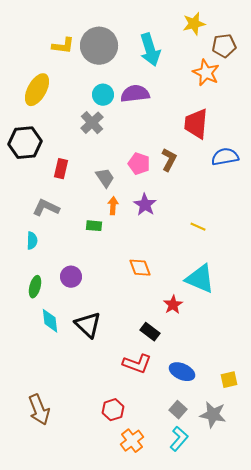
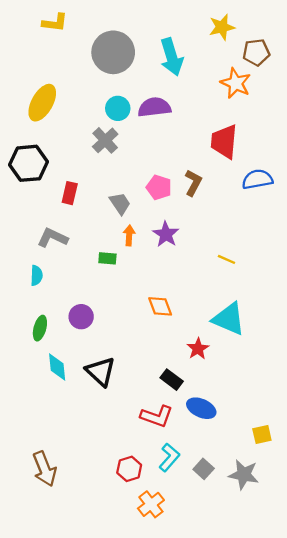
yellow L-shape: (63, 46) -> (55, 23), moved
blue ellipse: (182, 372) -> (201, 408), moved
cyan L-shape: (179, 439) -> (169, 457), moved

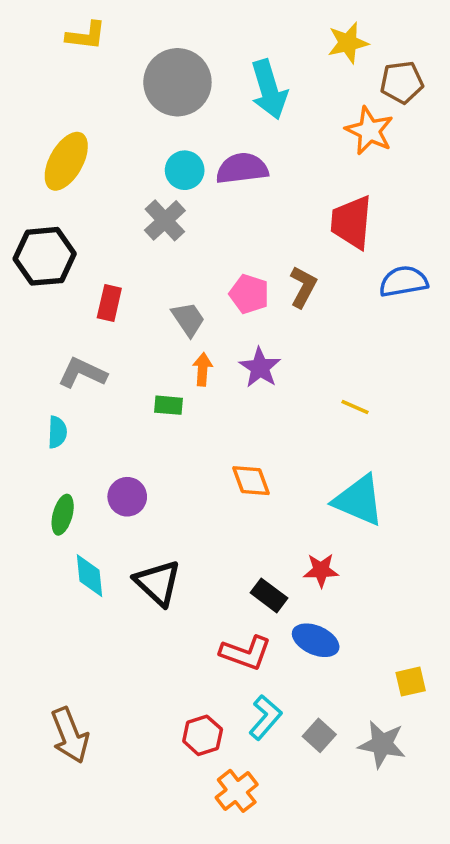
red star: (198, 349) -> (321, 570), moved, turned 30

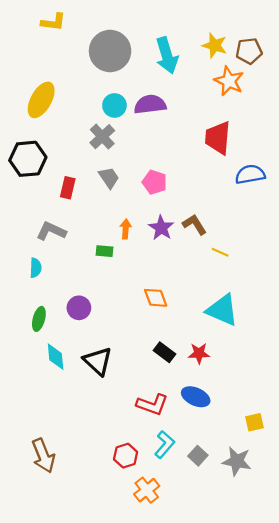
yellow star: (348, 43) -> (215, 45), moved, turned 30
brown L-shape: (303, 287) -> (195, 224), moved, turned -60
gray trapezoid: (188, 319) -> (109, 178), moved
black rectangle: (269, 595) -> (165, 352), moved

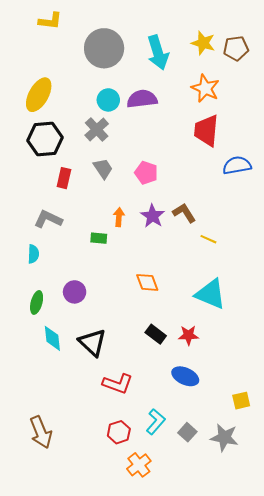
orange star: (229, 81) -> (205, 88), moved
black hexagon: (28, 159) -> (45, 139), moved
red L-shape: (152, 405) -> (118, 384), moved

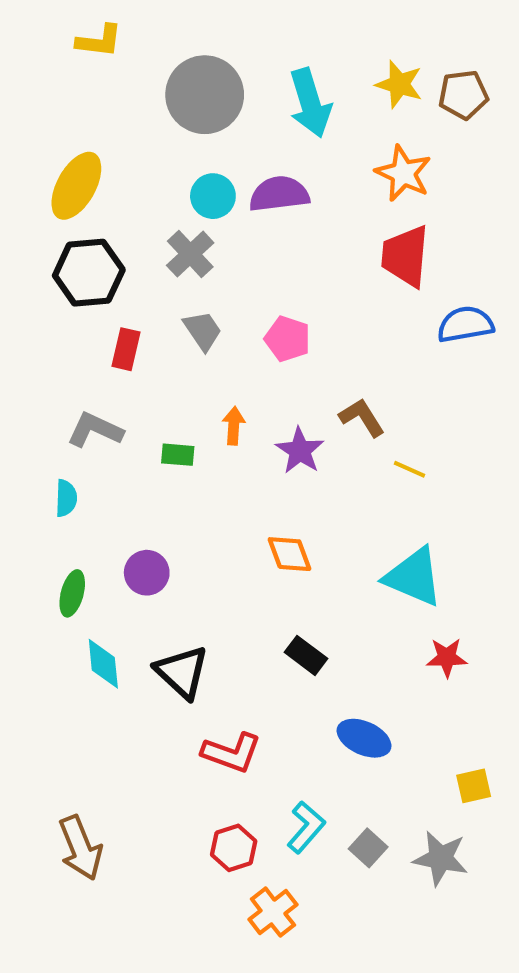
purple star: (153, 216) -> (300, 451), moved
green rectangle: (99, 238) -> (178, 455), moved
red star: (188, 335) -> (447, 658), moved

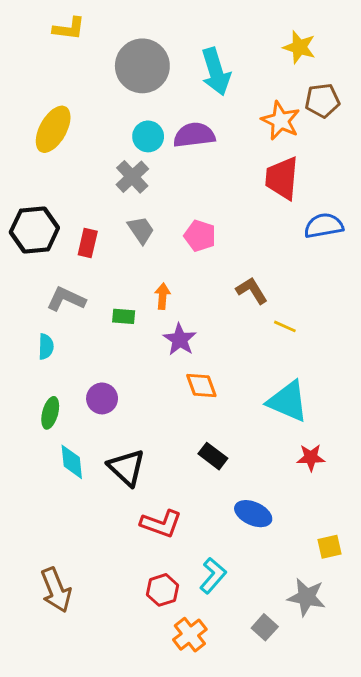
yellow star: (399, 84) -> (299, 47), moved
brown pentagon: (463, 95) -> (322, 100), moved
black hexagon: (89, 273) -> (34, 230), moved
purple star: (300, 451) -> (180, 339), moved
gray square: (368, 848) -> (265, 627), moved

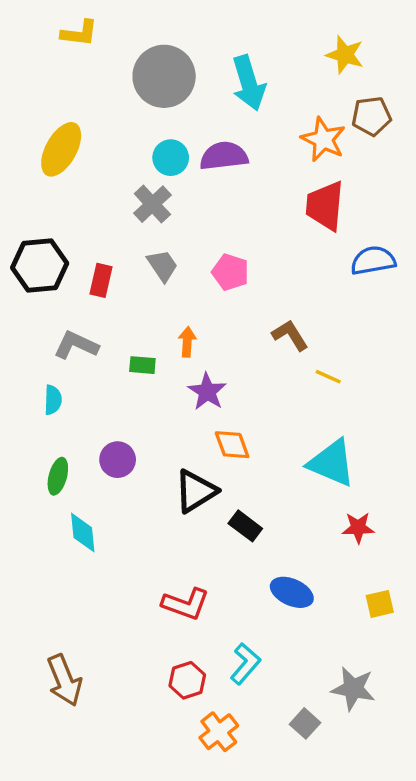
black triangle: (127, 468) -> (196, 491), moved, turned 45
yellow square: (329, 547) -> (380, 604), moved

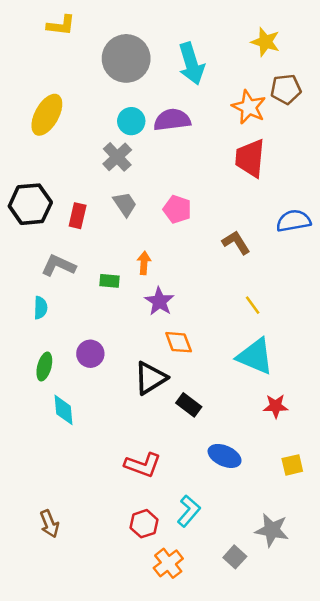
blue semicircle: (373, 261) -> (294, 221), moved
brown L-shape: (290, 335) -> (236, 243), moved
yellow line: (328, 377) -> (253, 305), moved, turned 30
brown arrow: (64, 680) -> (49, 524), size x0.7

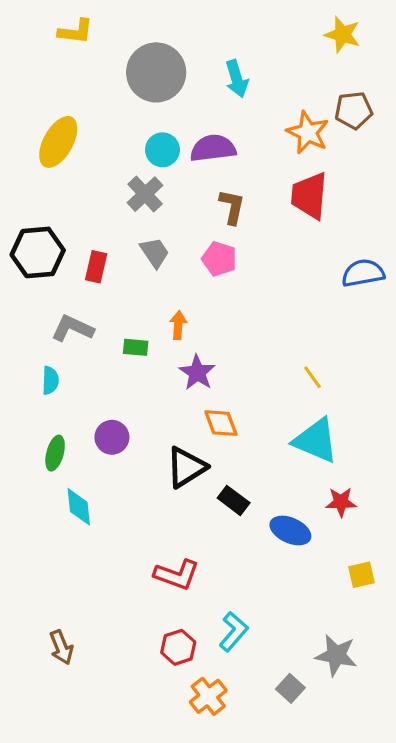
yellow star: (265, 42) -> (343, 35), moved
cyan arrow: (191, 64) -> (237, 79), size x0.7
brown L-shape: (236, 243) -> (232, 207), moved, turned 44
blue ellipse: (225, 456) -> (290, 530), moved

